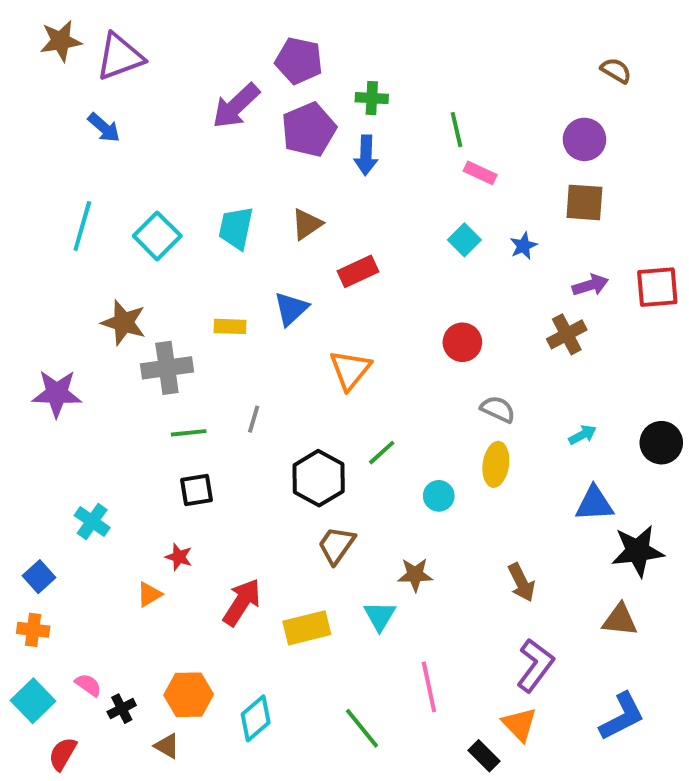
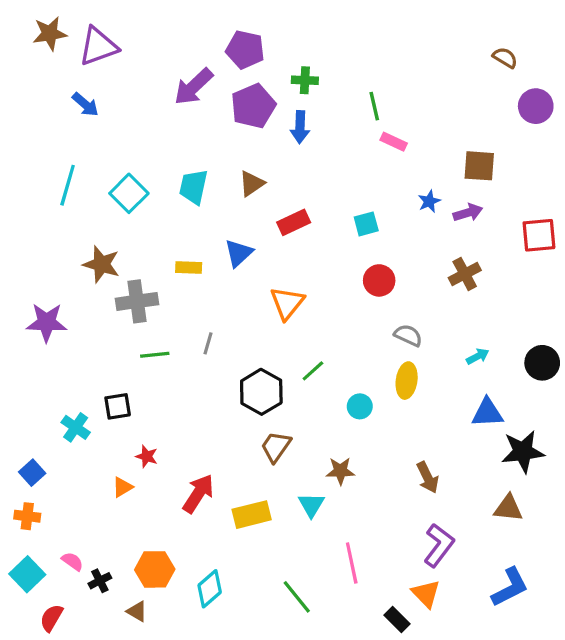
purple circle: (584, 139) -> (536, 106), moved
cyan square: (464, 240) -> (366, 224), moved, turned 30
purple arrow: (590, 285) -> (468, 213), moved
black square: (197, 490) -> (118, 406), moved

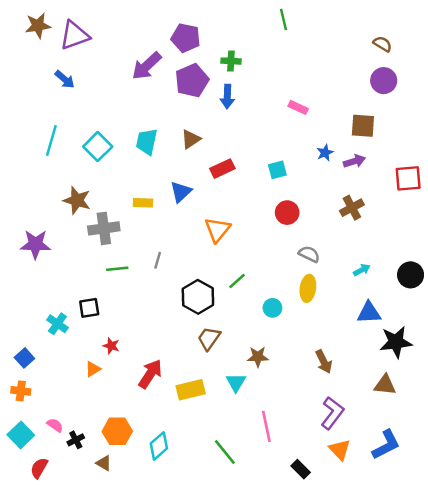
green line: (374, 106) -> (283, 20), moved
purple circle: (536, 106) -> (384, 81), moved
orange triangle: (426, 594) -> (340, 450), moved

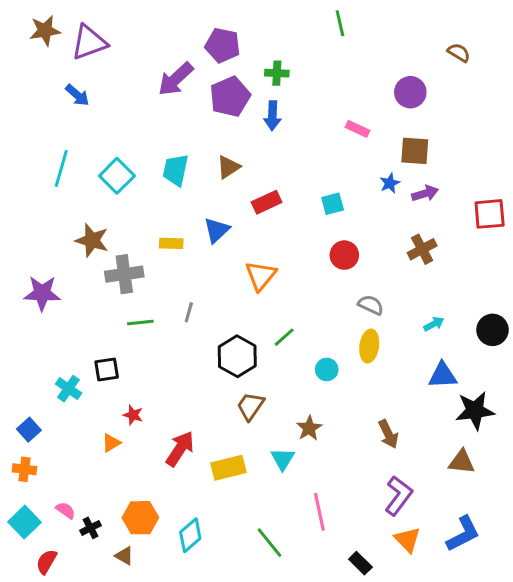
purple circle: (384, 81) -> (410, 92), moved
brown square: (363, 126) -> (415, 151), moved
brown star: (258, 357) -> (309, 428), turned -30

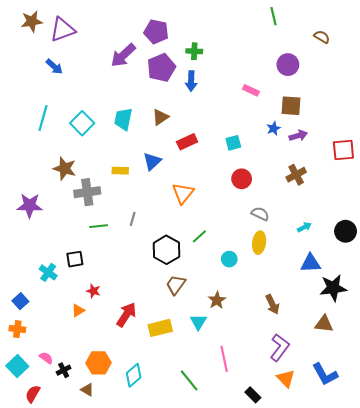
green line: (340, 23) -> (273, 16), moved
blue L-shape: (463, 534) -> (325, 374), turned 88

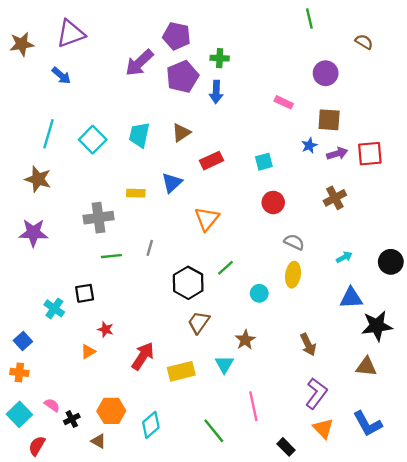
brown star: (32, 21) -> (22, 44), moved
red square: (343, 150) -> (370, 154), moved
brown star: (65, 169) -> (38, 179), moved

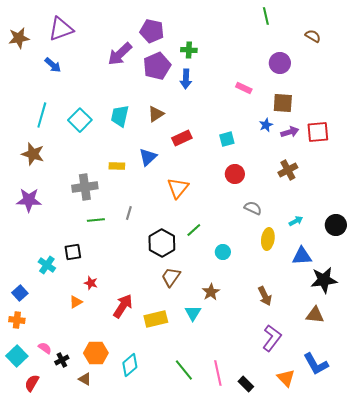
yellow ellipse: (293, 275) -> (268, 239), moved
pink line: (253, 406) -> (218, 373), moved
orange triangle: (323, 428) -> (286, 378), moved

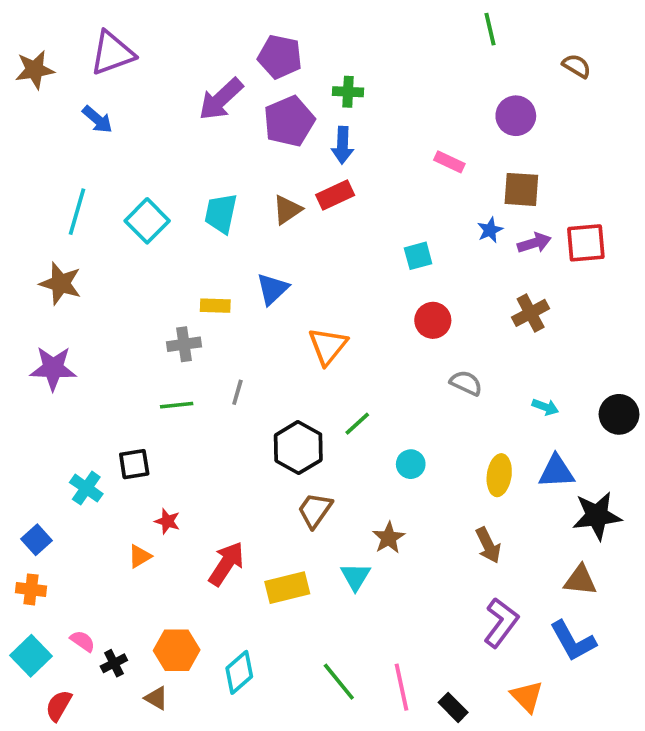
red rectangle: (182, 138) -> (335, 195), moved
gray cross: (85, 187) -> (184, 344), moved, size x0.7
cyan arrow: (296, 221) -> (545, 407), turned 48
yellow ellipse: (268, 239) -> (499, 475), moved
blue L-shape: (316, 364) -> (573, 641), moved

